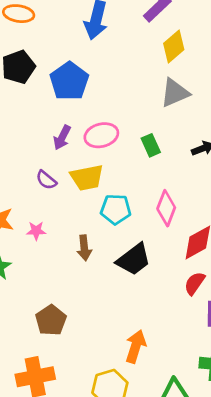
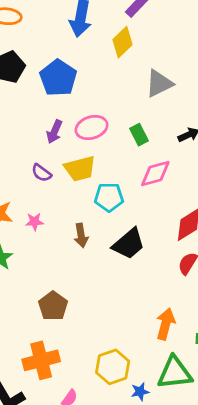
yellow diamond: (174, 47) -> (122, 42), moved
pink diamond: (166, 208) -> (155, 173), moved, turned 56
orange arrow: (136, 346) -> (166, 324), moved

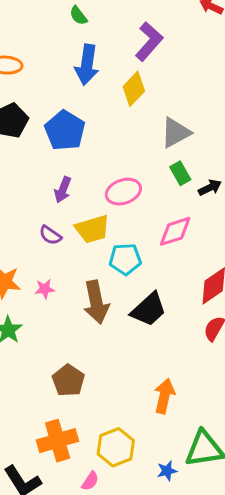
pink ellipse: (92, 128) -> (123, 192), moved
green rectangle: (139, 135) -> (180, 173), moved
brown arrow: (81, 235) -> (96, 302), size x1.6
orange arrow: (166, 324) -> (164, 396), moved
yellow hexagon: (113, 367) -> (116, 447), moved

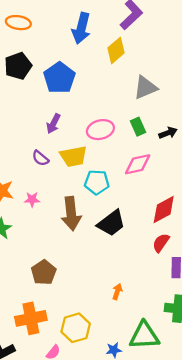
green rectangle: (180, 173) -> (138, 127), moved
orange arrow: (164, 396) -> (117, 292), size x0.6

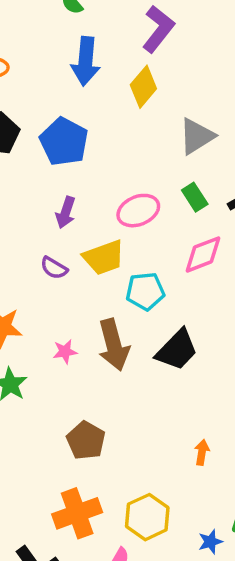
pink star: (32, 199) -> (65, 352), moved

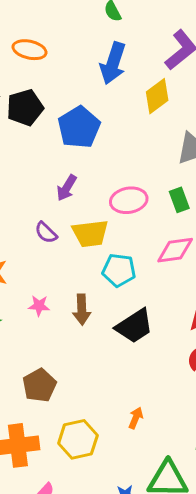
brown arrow: (114, 345) -> (82, 309), size x0.7
yellow hexagon: (147, 517) -> (78, 439), moved

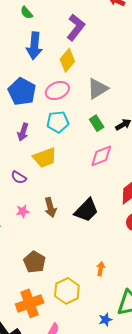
pink ellipse: (129, 200) -> (57, 90), moved
purple semicircle: (46, 233) -> (19, 177), moved
cyan pentagon: (119, 270) -> (58, 122), moved

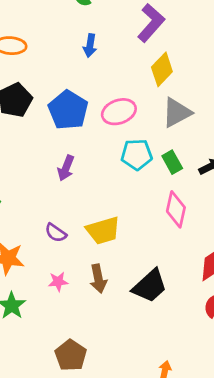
blue arrow: (34, 46) -> (90, 46), size x0.6
yellow diamond: (67, 60) -> (162, 69), moved
cyan pentagon: (58, 122) -> (137, 155), moved
pink diamond: (101, 156) -> (176, 209), turned -60
yellow trapezoid: (45, 158) -> (103, 230), moved

